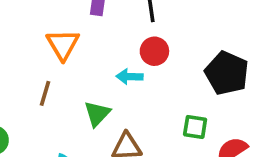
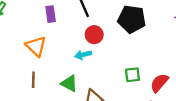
black pentagon: (227, 73) -> (132, 19), moved
green triangle: (97, 114) -> (69, 83), turned -30

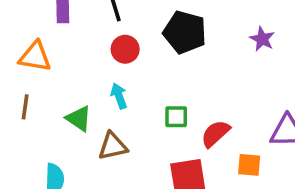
orange triangle: (36, 46) -> (35, 57), turned -40
cyan arrow: (83, 55) -> (119, 96), moved, turned 77

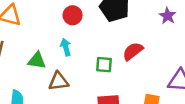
green triangle: (79, 119) -> (37, 61), turned -30
red semicircle: (215, 134) -> (133, 51), moved

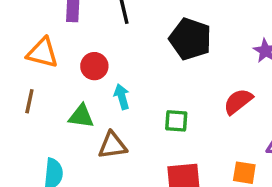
red circle: (73, 15) -> (94, 66), moved
red semicircle: (133, 51) -> (238, 101), moved

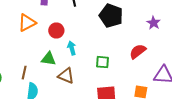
orange triangle: (42, 53) -> (27, 23), turned -42
brown line: (29, 101) -> (24, 73), moved
brown triangle: (112, 145) -> (66, 76), turned 30

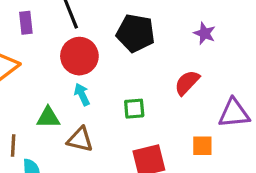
red circle: (56, 30) -> (79, 56), moved, size x1.5

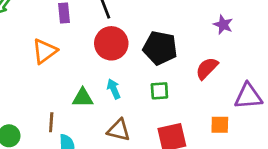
black pentagon: (136, 33) -> (160, 48), moved
cyan arrow: (82, 94) -> (114, 89), moved
brown triangle: (80, 139) -> (119, 130), moved

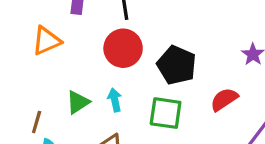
green square: (159, 91) -> (166, 113), size x1.5
green triangle: (83, 98) -> (78, 102), turned -45

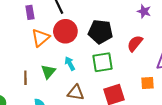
orange triangle: (46, 41) -> (41, 38), moved
brown line: (37, 122) -> (25, 78), moved

